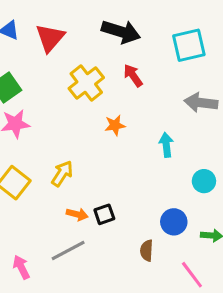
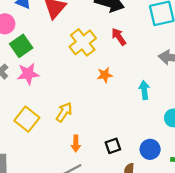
orange arrow: (77, 214) -> (76, 144), turned 77
black square: (104, 214) -> (113, 146), moved

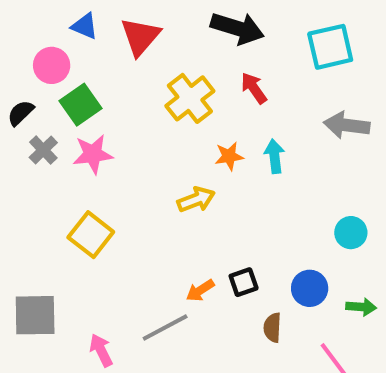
cyan arrow: (144, 90) -> (274, 156), moved
yellow arrow: (64, 112) -> (196, 200), moved, turned 36
orange arrow: (76, 144) -> (200, 290), moved, turned 56

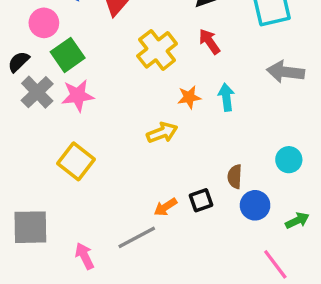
gray cross: (43, 150) -> (37, 92), size x1.4
green arrow: (361, 307) -> (297, 220), turned -30
brown semicircle: (272, 328) -> (235, 177), moved

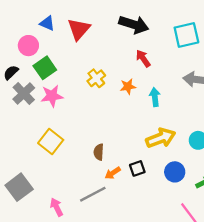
yellow cross: (157, 50) -> (96, 78), moved, size x0.7
orange star: (189, 97) -> (128, 87), moved
yellow arrow: (162, 133) -> (161, 138), moved, size x1.4
brown semicircle: (235, 177) -> (99, 152), moved
gray square: (30, 227) -> (19, 187), turned -36

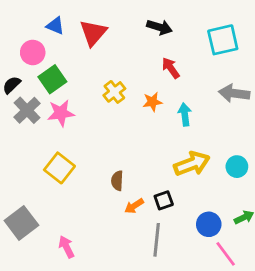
black arrow: (134, 24) -> (159, 27), size x0.7
blue circle: (175, 172) -> (209, 224), moved
gray line: (93, 194) -> (157, 240), moved, turned -56

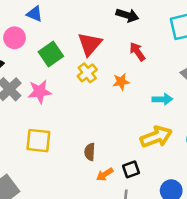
red triangle: (93, 33) -> (90, 44), moved
green square: (52, 79) -> (51, 54), moved
cyan arrow: (185, 114) -> (162, 99), moved, turned 96
yellow square: (59, 168) -> (38, 141), turned -32

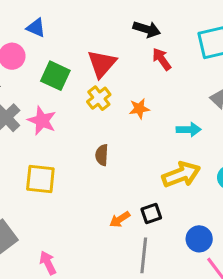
red arrow: (137, 52) -> (162, 59), moved
green square: (51, 54) -> (55, 76), turned -30
pink star: (40, 92) -> (42, 121), turned 30
brown semicircle: (90, 152) -> (102, 155), moved

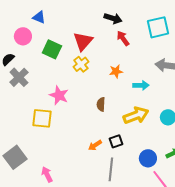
orange star: (139, 109) -> (116, 71), moved
pink star: (42, 121) -> (59, 95), moved
brown semicircle: (102, 155) -> (101, 104), moved

